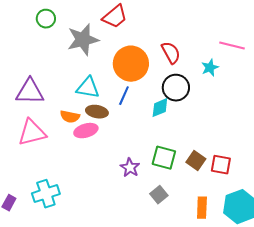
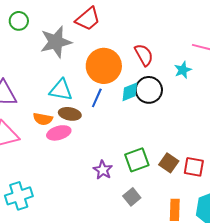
cyan diamond: (160, 108) -> (130, 92), moved
green square: (164, 158) -> (137, 160), turned -35

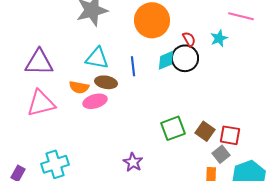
red semicircle: (144, 55) -> (189, 39), moved, size x0.7
orange circle: (104, 66) -> (152, 20), moved
blue line: (97, 98) -> (133, 66), turned -30
purple star: (103, 170) -> (133, 162), moved
gray square: (132, 197) -> (221, 154), moved

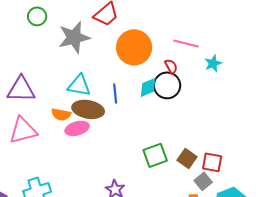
pink line: (241, 16) -> (186, 43), moved
cyan star: (219, 38) -> (213, 63), moved
brown ellipse: (106, 82) -> (88, 109), size x1.4

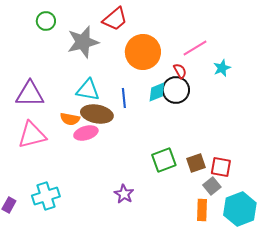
pink line: (186, 43) -> (195, 48), turned -45
brown square: (187, 158) -> (196, 163), turned 36

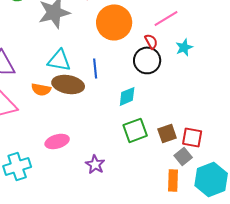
cyan star: (222, 68) -> (184, 47), moved
cyan diamond: (157, 92) -> (127, 96), moved
pink ellipse: (86, 133) -> (57, 141), moved

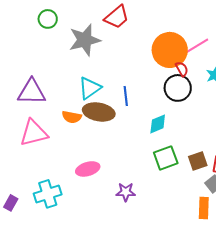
orange circle: (114, 22) -> (170, 50), moved
cyan triangle: (59, 60) -> (90, 88), turned -45
purple star: (95, 164) -> (126, 192), turned -30

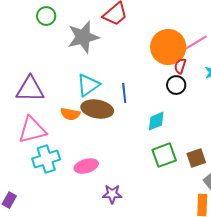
red semicircle: (182, 69) -> (180, 66), turned -133
black circle: (178, 88) -> (176, 85), size x0.7
purple star: (126, 192) -> (112, 194), moved
cyan cross: (48, 194) -> (46, 159), moved

